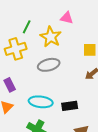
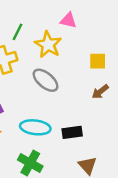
gray ellipse: (49, 65) -> (45, 80), turned 55

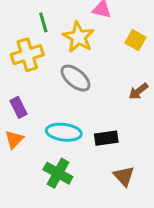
green line: (18, 32) -> (43, 22), turned -42
yellow square: (98, 61) -> (135, 40), moved, turned 30

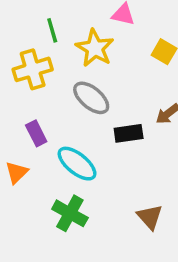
purple rectangle: (18, 107) -> (36, 133), moved
cyan ellipse: (64, 132) -> (77, 164), turned 32
black rectangle: (106, 138) -> (129, 133), moved

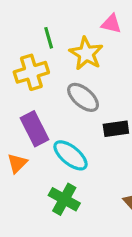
purple rectangle: (36, 133) -> (34, 129), size x1.5

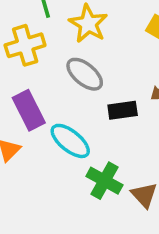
green cross: (64, 199) -> (104, 181), moved

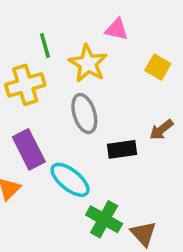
gray ellipse: (85, 74) -> (84, 114), turned 33

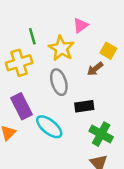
pink triangle: (117, 29) -> (81, 25), turned -49
brown arrow: (161, 130) -> (95, 69), moved
green cross: (104, 219) -> (101, 134), moved

